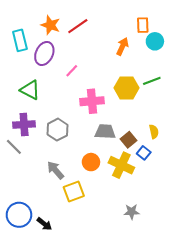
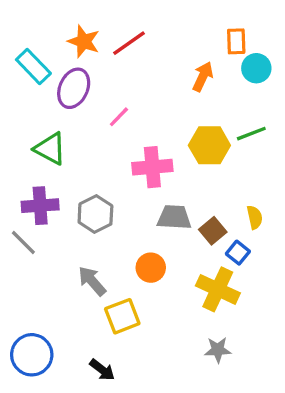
cyan rectangle: (20, 40) -> (33, 67), turned -30
yellow cross: (121, 165) -> (218, 289), moved
black arrow: (44, 224) -> (102, 370), moved

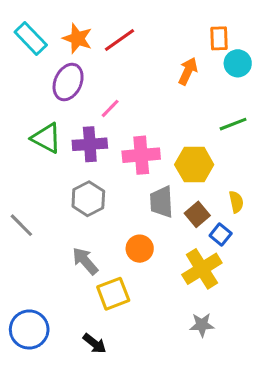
cyan rectangle: (33, 67) -> (31, 38), moved
yellow hexagon: (209, 145) -> (194, 165), moved
purple cross: (40, 206) -> (90, 144), moved
gray trapezoid: (174, 217) -> (161, 202), turned -96
yellow cross: (218, 289) -> (202, 269), turned 33

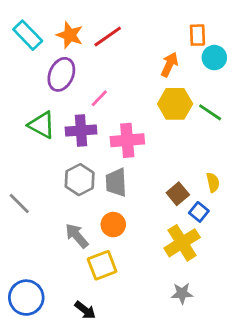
green line: (233, 124) -> (210, 112), turned 55
yellow hexagon: (194, 165) -> (175, 104), moved
gray trapezoid: (161, 202) -> (116, 182), moved
orange circle: (140, 249) -> (113, 225), moved

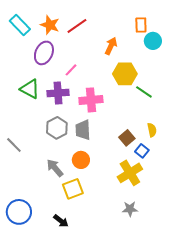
orange arrow: (169, 65) -> (111, 46), moved
green line: (210, 112) -> (144, 92), moved

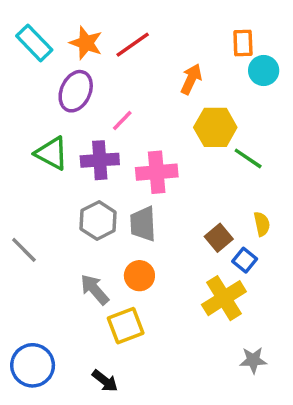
gray star: (130, 209) -> (253, 360), moved

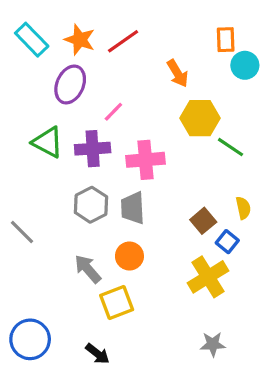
orange arrow: (191, 79) -> (178, 73), turned 124
gray star: (253, 360) -> (213, 344), moved

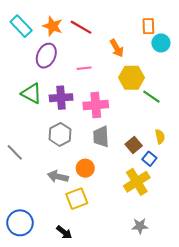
red line: (123, 41) -> (81, 27), turned 65
pink line: (113, 112) -> (84, 68), moved, turned 40
gray trapezoid: (133, 208) -> (101, 137), moved
gray arrow: (88, 269) -> (58, 177), turned -36

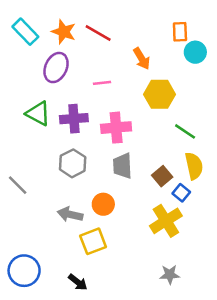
green line: (151, 97) -> (185, 131), moved
yellow semicircle: (160, 137) -> (194, 166), size x1.5

